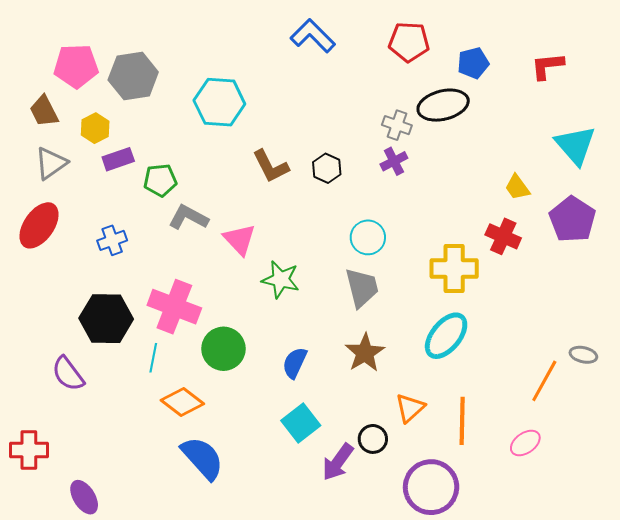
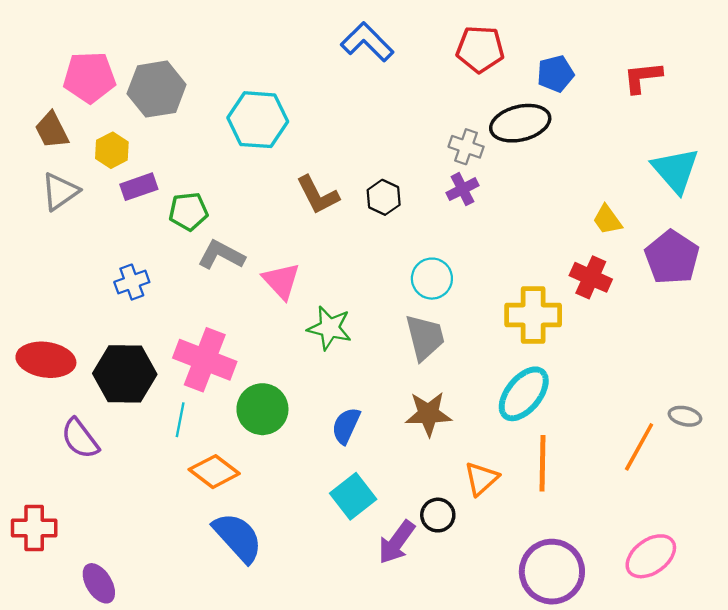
red ellipse: (39, 225) -> (46, 360), moved, turned 63
brown star: (365, 353) -> (428, 414), turned 30
orange line: (462, 421) -> (543, 463), moved
pink ellipse: (525, 443) -> (651, 556), moved, size x1.4
purple circle: (431, 487) -> (552, 572), moved

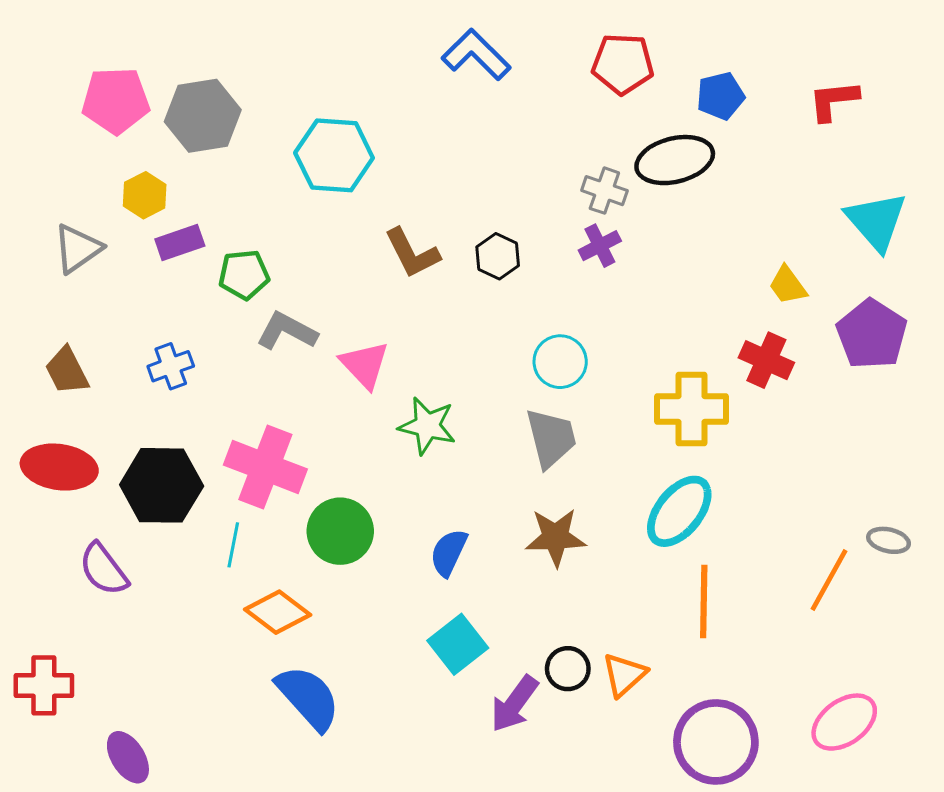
brown trapezoid: (52, 130) -> (67, 371), moved
orange triangle: (481, 479) -> (624, 675), moved

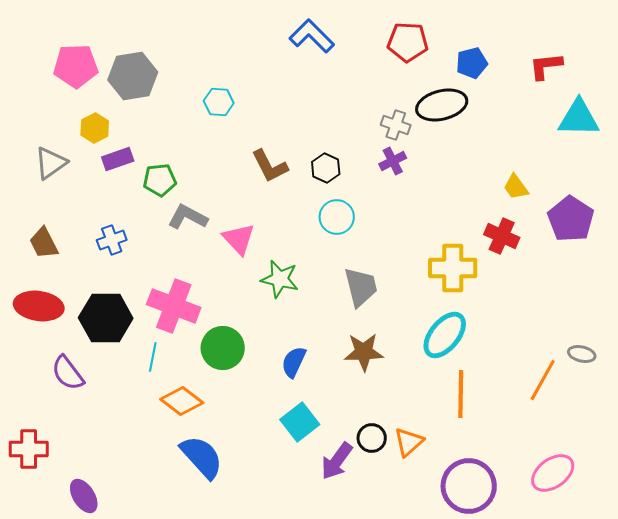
cyan hexagon: (334, 155) -> (219, 102), size x0.6
cyan triangle: (876, 221) -> (579, 118), moved, turned -48
cyan circle: (560, 362) -> (337, 217), moved

